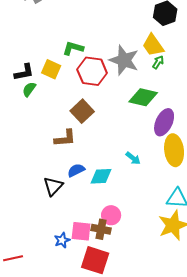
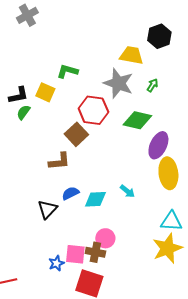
yellow trapezoid: (153, 45) -> (131, 55), moved, turned 135
red hexagon: (92, 71) -> (93, 110), moved
cyan arrow: (133, 158) -> (127, 191), moved

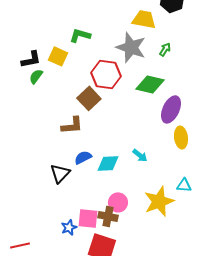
yellow ellipse: (168, 173) -> (181, 137), size x0.7
cyan triangle: (171, 221) -> (184, 185), size x0.7
yellow star: (167, 248) -> (159, 201), moved

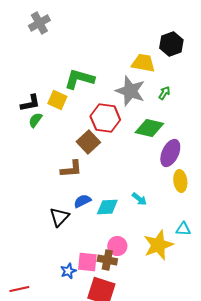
green L-shape: (80, 35) -> (79, 79), size x1.4

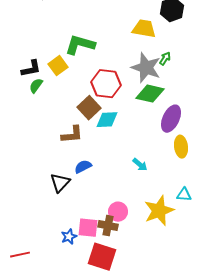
gray star: (130, 91) -> (146, 68), moved
yellow square: (57, 100) -> (58, 66), turned 30
cyan diamond: (107, 207) -> (107, 120), moved

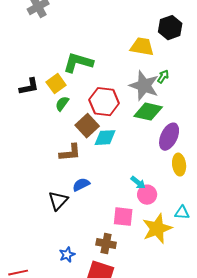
green semicircle: (36, 86) -> (62, 104), moved
pink circle: (118, 212) -> (147, 195), moved
pink square: (88, 228) -> (123, 217), moved

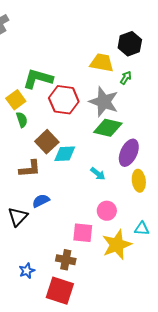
green arrow: (163, 77) -> (126, 78), moved
red hexagon: (104, 102) -> (64, 100), moved
green semicircle: (62, 104) -> (22, 120), turned 126
cyan arrow: (138, 183) -> (98, 174), moved

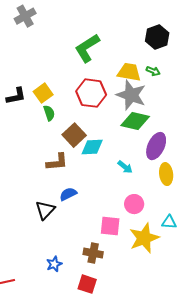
yellow trapezoid: (102, 63) -> (129, 72), moved
green arrow: (126, 78) -> (153, 71), turned 80
green L-shape: (38, 79) -> (87, 48), moved, turned -48
red square: (60, 291) -> (87, 284), size x0.7

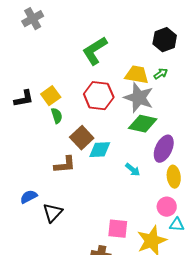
green arrow: (153, 71) -> (161, 74), turned -56
blue semicircle: (68, 194) -> (29, 197), moved
pink circle: (134, 204) -> (167, 207), moved

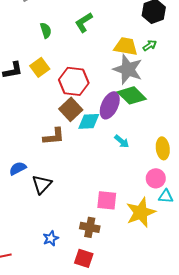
green L-shape: (95, 51) -> (84, 22), size x0.7
red hexagon: (99, 96) -> (74, 81), moved
green semicircle: (57, 116) -> (46, 30), moved
green diamond: (143, 124) -> (132, 95), turned 32
purple ellipse: (164, 149) -> (110, 105), moved

